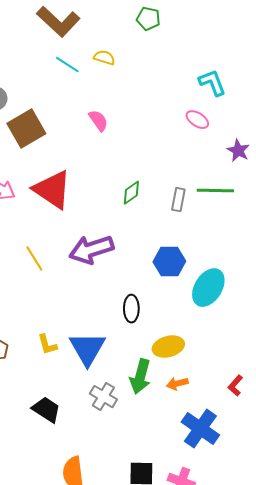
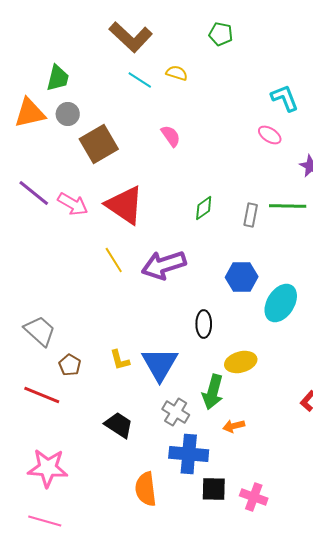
yellow line: (34, 259) -> (114, 260), moved
orange arrow: (177, 384) -> (234, 426), moved
blue cross: (200, 429) -> (189, 454), moved, turned -30

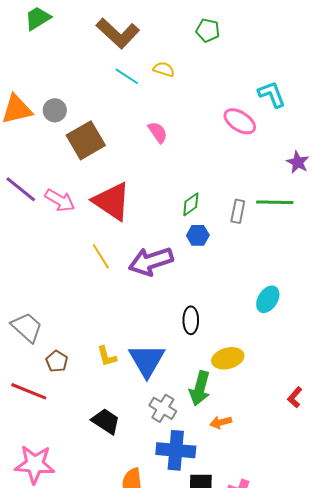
green trapezoid: (58, 78) -> (38, 18), moved, turned -136
pink ellipse: (270, 135) -> (240, 121), moved, size x1.4
blue hexagon: (242, 277) -> (198, 235), moved, size x0.7
cyan ellipse: (281, 303) -> (268, 299), size x0.7

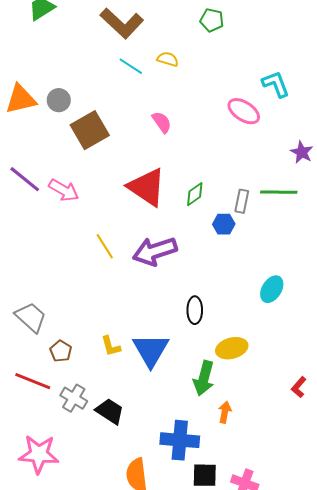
red triangle: (112, 201) -> (147, 187), moved
blue hexagon: (198, 235) -> (224, 224), moved
gray cross: (163, 408) -> (74, 398), moved
orange arrow: (221, 422) -> (225, 412), turned 115

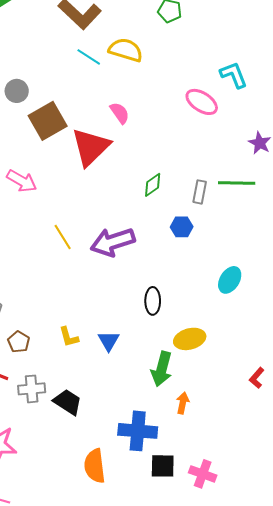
yellow semicircle: (168, 59) -> (126, 50), size x1.6
red triangle: (147, 187) -> (91, 147), moved, turned 42
blue hexagon: (224, 224) -> (182, 227), moved
blue triangle: (151, 350) -> (109, 341), size x0.6
gray cross: (74, 398) -> (32, 389), turned -36

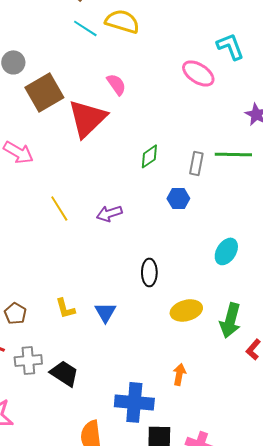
purple arrow: (113, 242) -> (109, 213), size x0.6
green arrow: (162, 369) -> (230, 320), moved

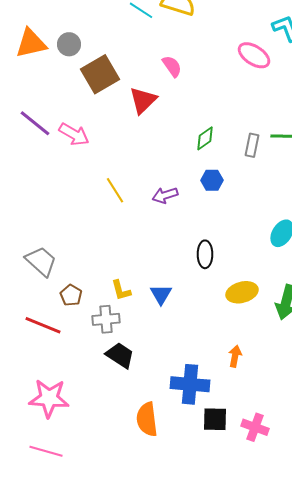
red triangle: (87, 118) -> (143, 100), size x0.7
blue hexagon: (178, 198) -> (212, 180), moved
gray cross: (28, 360) -> (106, 319), moved

